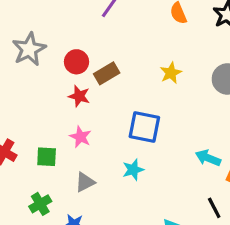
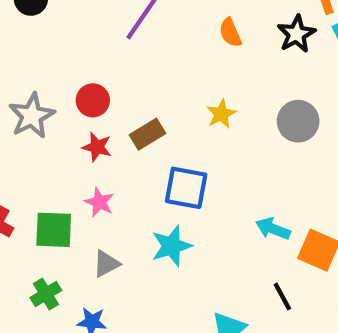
gray star: (29, 49) -> (32, 116), moved
brown rectangle: (107, 73) -> (148, 134), moved
green square: (47, 157) -> (54, 230), size x1.4
cyan star: (133, 170) -> (172, 246), size x1.4

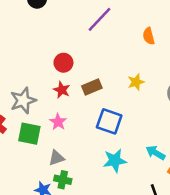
gray star: (32, 116) -> (23, 101), moved
cyan star: (172, 246) -> (115, 161), moved
green cross: (46, 294) -> (63, 180), moved, turned 35

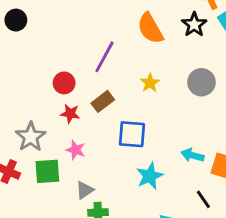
purple line: (99, 19) -> (105, 57), moved
orange semicircle: (149, 36) -> (150, 28), size x1.6

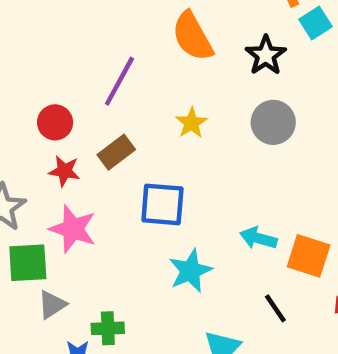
black star: (194, 25) -> (266, 55), moved
pink star: (76, 150) -> (73, 229), size x1.5
gray triangle: (85, 190) -> (52, 305), moved

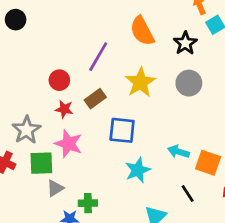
yellow star: (191, 123) -> (140, 82), size x1.6

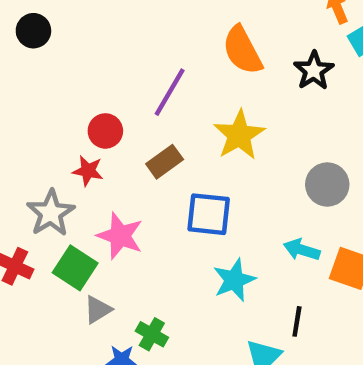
gray circle: (189, 83) -> (327, 184), moved
red star: (64, 109) -> (88, 171), moved
green square: (41, 163) -> (75, 268), turned 35
black line: (188, 194) -> (297, 321), moved, turned 42
green cross: (88, 203) -> (152, 334), turned 30

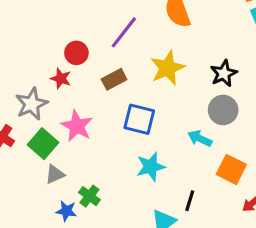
black star: (314, 71) -> (224, 73), moved
cyan arrow: (302, 250) -> (200, 138), moved

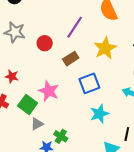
red star: (61, 78) -> (12, 76), moved
gray star: (31, 104) -> (15, 32), moved, turned -30
blue square: (139, 119) -> (89, 83), turned -30

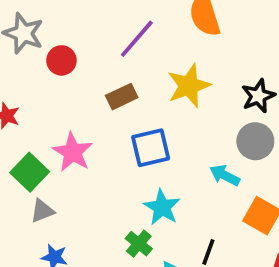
red circle: (45, 43) -> (61, 60), moved
cyan star: (99, 114) -> (162, 207), turned -30
green cross: (61, 136) -> (139, 244), moved

